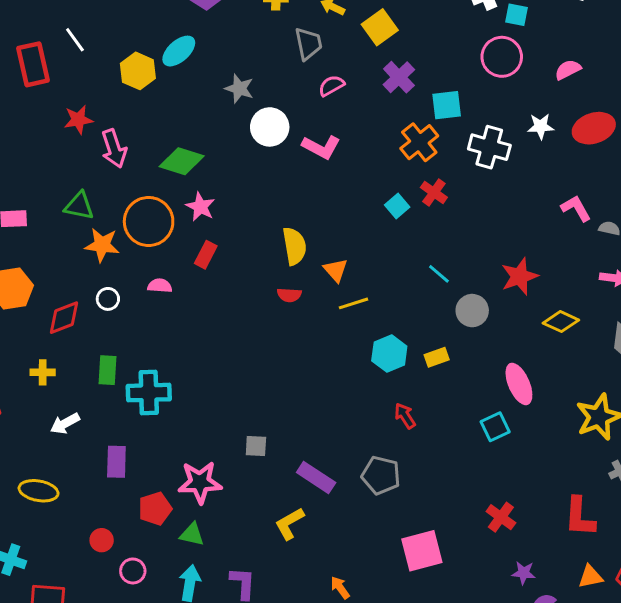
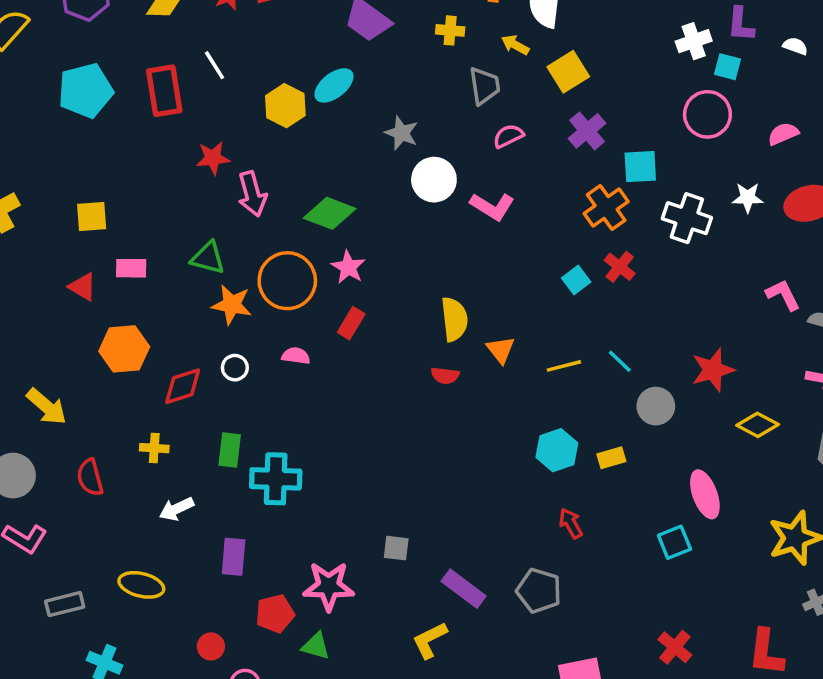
yellow line: (354, 303) -> (564, 366), moved

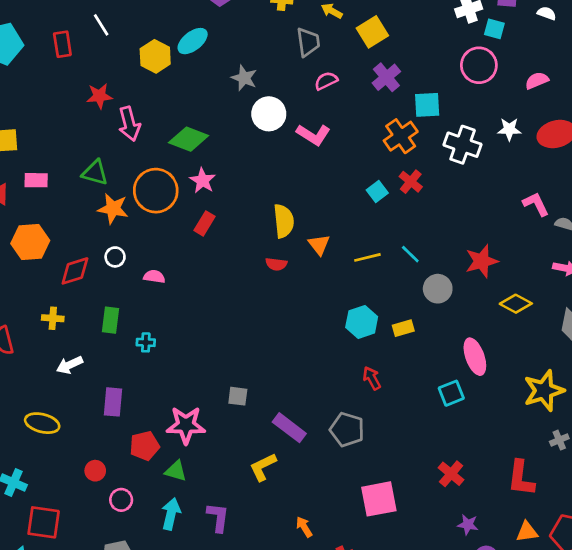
red rectangle: (164, 91) -> (62, 44), size x0.7
pink semicircle: (296, 356) -> (154, 277), moved
cyan cross: (276, 479) -> (146, 342), size x0.5

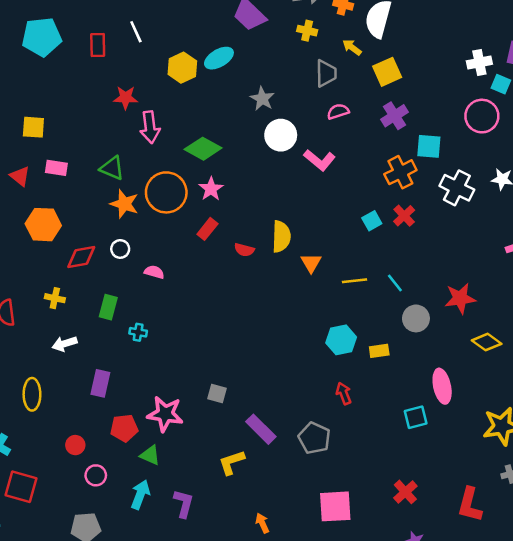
red semicircle: (276, 264) -> (244, 250), moved
yellow ellipse: (42, 423) -> (32, 394), turned 68

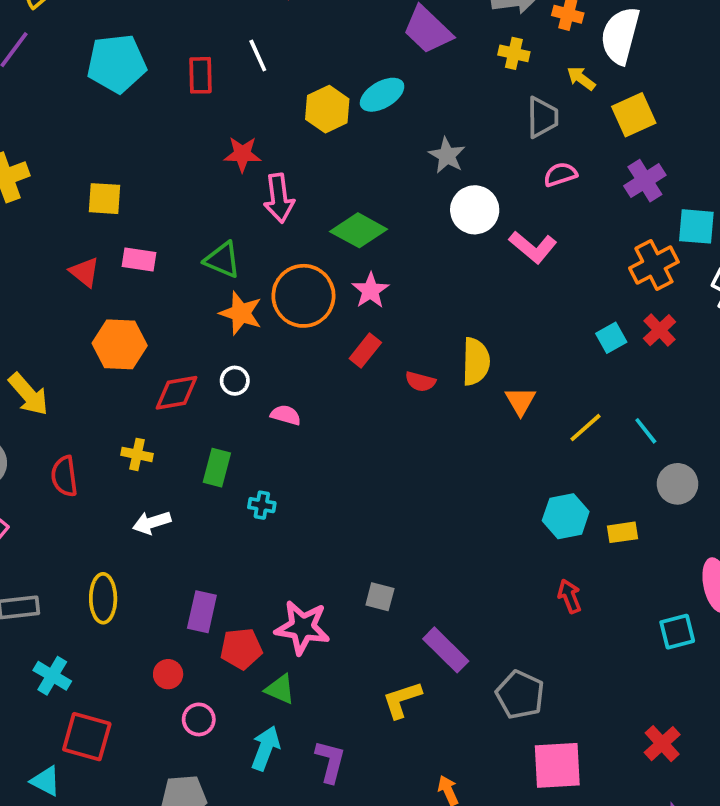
yellow line: (355, 281) -> (586, 428), turned -35
purple rectangle: (100, 383) -> (202, 612), moved
gray pentagon: (314, 438) -> (520, 695), moved

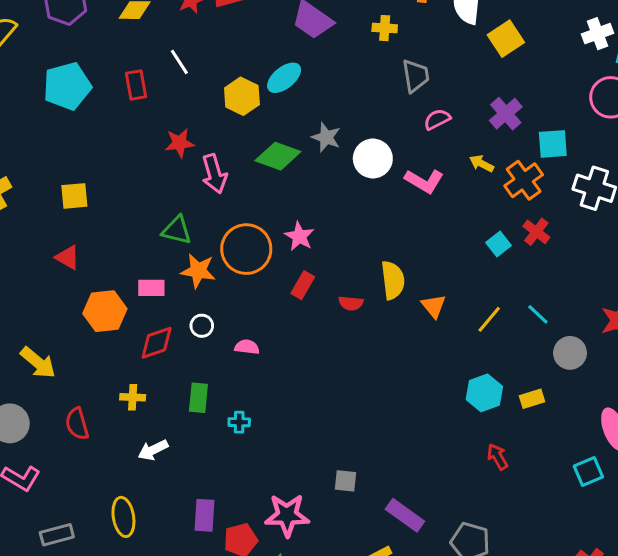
yellow arrow: (581, 78) -> (482, 164), moved
yellow square: (634, 115) -> (506, 39), moved
gray star: (447, 155) -> (326, 137), moved
green diamond: (359, 230) -> (278, 156), moved
pink rectangle: (139, 259) -> (151, 288), moved

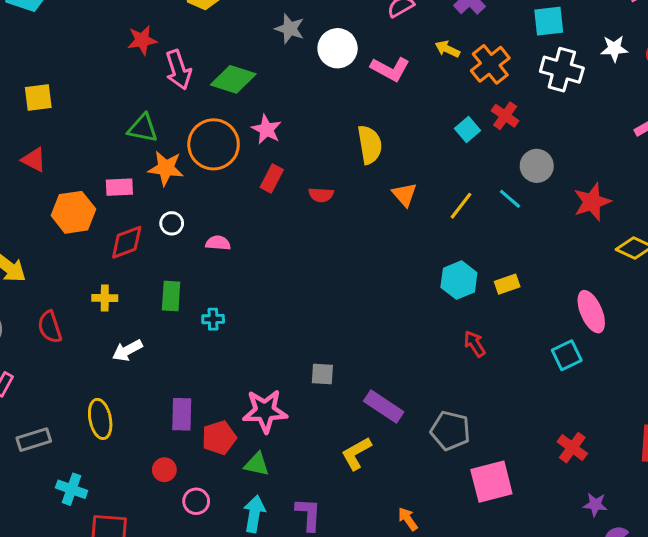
cyan square: (553, 144) -> (549, 21), moved
green diamond: (278, 156) -> (233, 79), moved
yellow semicircle: (393, 280) -> (370, 145), moved
gray circle: (570, 353) -> (537, 166), moved

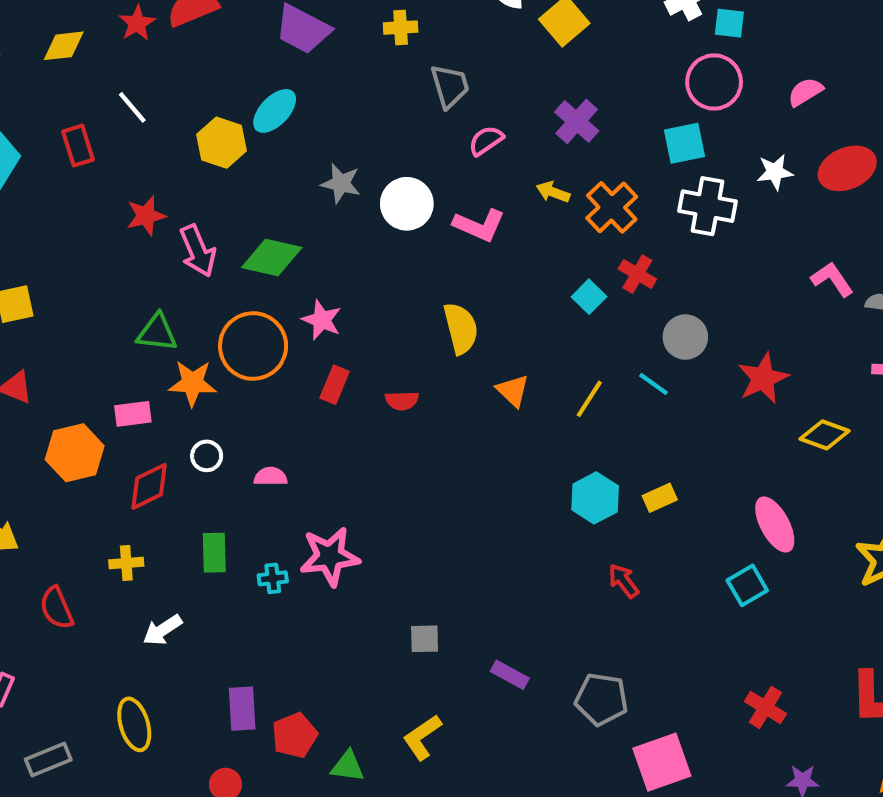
purple rectangle: (384, 406) -> (510, 675), size x0.7
pink star: (265, 411) -> (330, 556), moved
yellow L-shape: (356, 453) -> (422, 737), moved

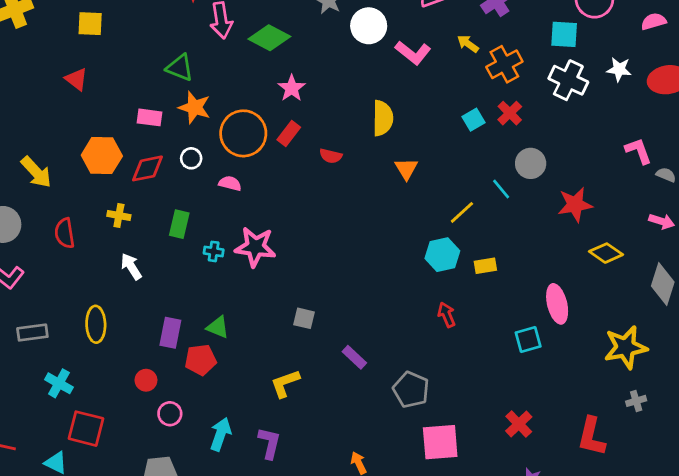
orange circle: (253, 346) -> (243, 133), moved
yellow line: (589, 399) -> (462, 212), moved
orange hexagon: (75, 453) -> (102, 156), moved
white arrow: (162, 630) -> (131, 266), turned 76
green triangle: (348, 766) -> (218, 327), moved

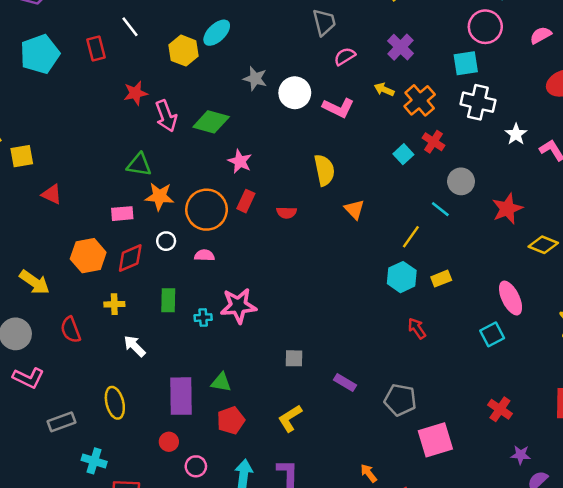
yellow square: (90, 24) -> (22, 156), moved
white star: (619, 69) -> (516, 134), moved, turned -30
purple rectangle: (170, 333) -> (181, 396), size x1.4
red pentagon: (201, 360) -> (231, 420), moved

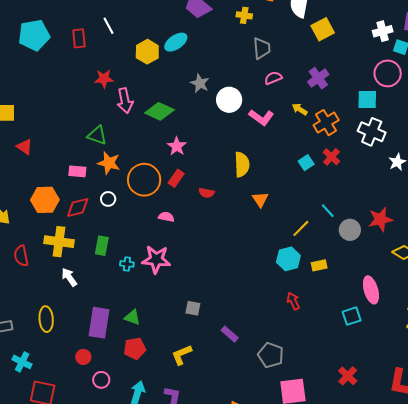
gray circle: (461, 181) -> (350, 230), moved
pink semicircle: (204, 255) -> (166, 217), moved
yellow cross: (114, 304) -> (59, 242), size x1.8

